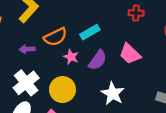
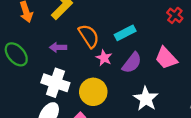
red cross: (136, 13) -> (175, 15), turned 32
orange semicircle: (55, 37) -> (89, 36), turned -100
white cross: (26, 83) -> (55, 83), turned -35

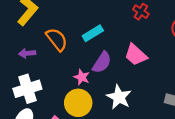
pink star: (104, 58) -> (82, 77), moved
white cross: (55, 83) -> (27, 89), turned -32
yellow circle: (93, 92) -> (78, 103), moved

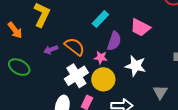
orange semicircle: (57, 39) -> (75, 47), moved
white cross: (27, 89) -> (76, 76), moved

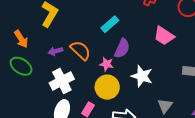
pink trapezoid: (140, 28) -> (164, 36), moved
orange arrow: (15, 30) -> (21, 39), moved
white cross: (76, 76) -> (62, 81), moved

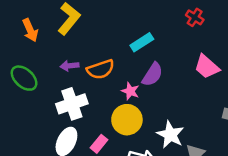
orange arrow: (21, 39) -> (30, 30), moved
orange semicircle: (80, 50) -> (101, 69), turned 110
white star: (142, 76) -> (170, 135), moved

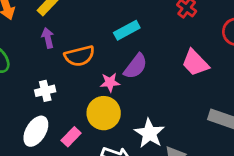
purple arrow: (69, 66) -> (48, 38), moved, turned 78
pink star: (130, 91) -> (110, 82), turned -30
white cross: (72, 104) -> (45, 91), size x0.6

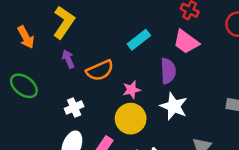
pink trapezoid: (195, 63) -> (186, 42), moved
purple semicircle: (136, 66) -> (168, 71), moved, turned -30
white star: (149, 133) -> (174, 106), moved

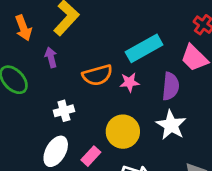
cyan rectangle: (139, 40) -> (144, 48), size x1.4
purple arrow: (68, 59) -> (51, 57), moved
pink star: (132, 90) -> (129, 82), moved

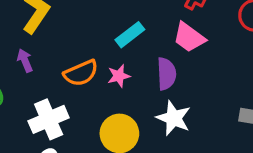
cyan rectangle: (144, 48) -> (130, 35), size x0.7
white cross: (64, 111) -> (49, 119), size x1.6

